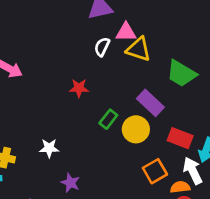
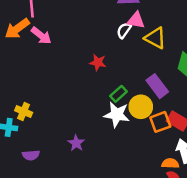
pink triangle: (126, 32) -> (136, 20), moved
white star: (49, 148) -> (117, 115), moved, size x1.5
orange square: (155, 171) -> (160, 122), moved

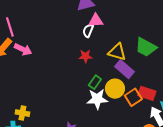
yellow triangle: (155, 38) -> (117, 52), moved
red star: (98, 63) -> (85, 56), moved

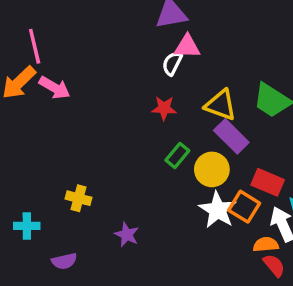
orange square: (133, 97) -> (244, 207), moved, turned -30
white star: (97, 99) -> (218, 210), moved, turned 30
yellow cross: (22, 113) -> (79, 198), moved

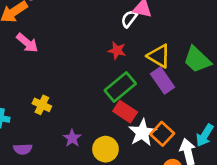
pink arrow: (55, 88) -> (27, 43), moved
green rectangle: (177, 155) -> (120, 87), size x1.6
yellow circle: (212, 169) -> (105, 149), moved
red rectangle: (268, 182) -> (125, 112), moved

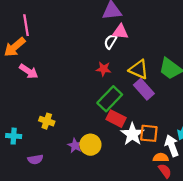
orange square: (162, 134) -> (149, 133), turned -30
yellow circle: (105, 149) -> (90, 145), moved

